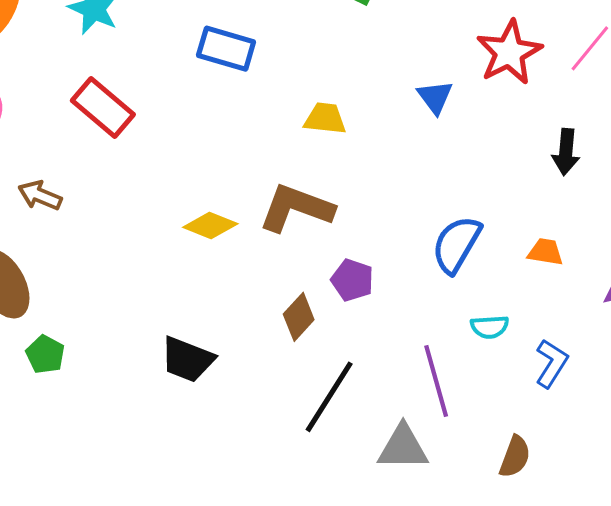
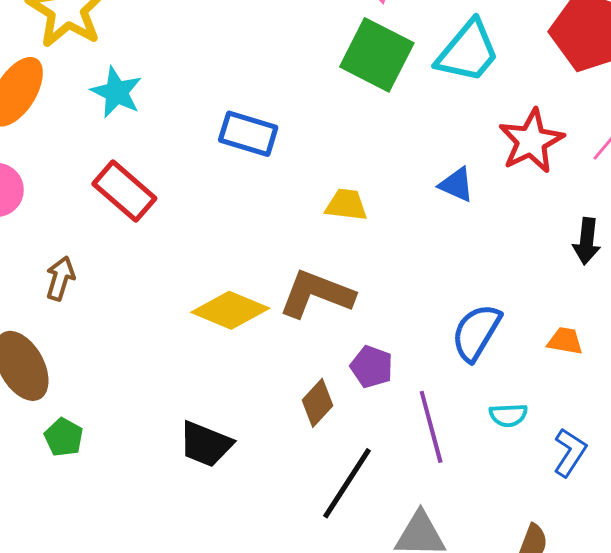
blue triangle: (435, 97) -> (457, 185), turned -30
brown arrow: (40, 195) -> (60, 278), turned 84
yellow diamond: (210, 225) -> (230, 310), size x1.4
purple line: (436, 381) -> (431, 427), moved

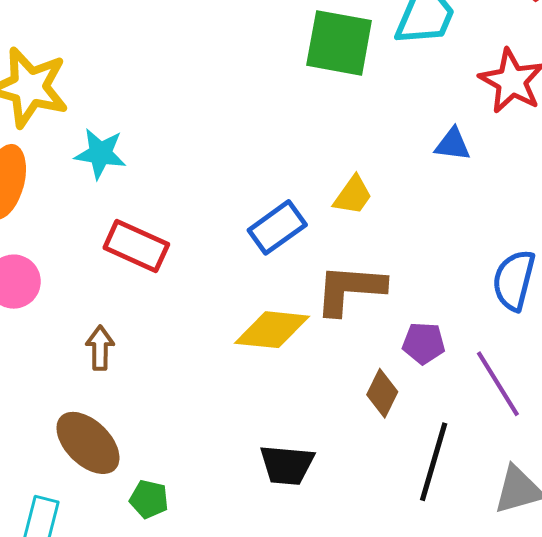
blue rectangle: (248, 134) -> (277, 227), moved, turned -36
yellow trapezoid: (346, 205) -> (353, 195), turned 135

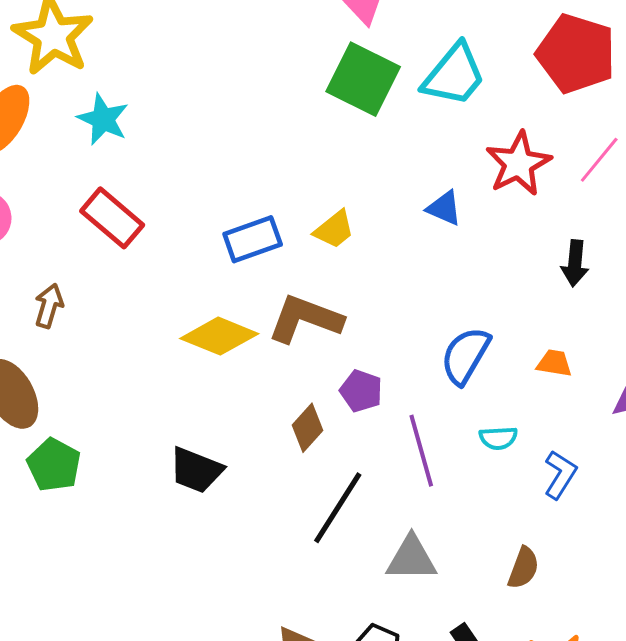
green pentagon: (149, 499) -> (54, 465), size x1.4

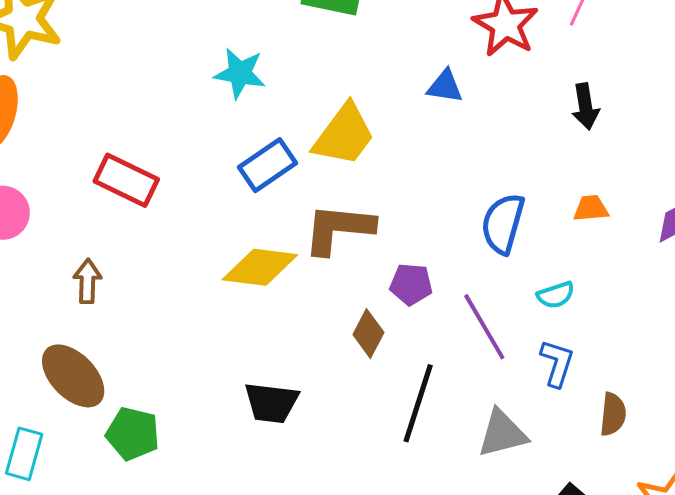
cyan star: (103, 119) -> (240, 73), moved
yellow trapezoid: (334, 229) -> (344, 135), size x1.6
blue L-shape: (560, 475) -> (557, 363), moved

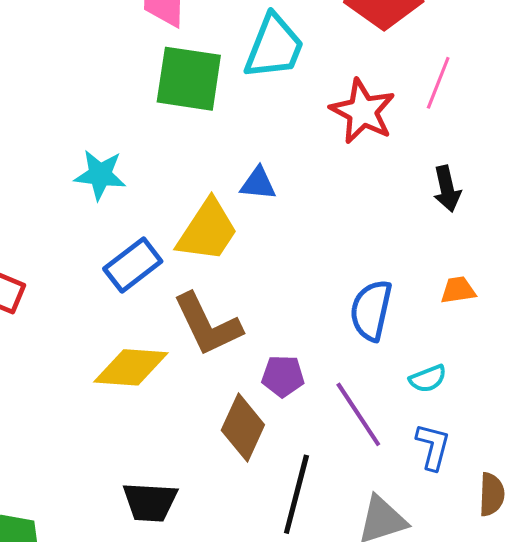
blue triangle: (445, 86) -> (258, 184), moved
brown L-shape: (339, 229) -> (207, 325), turned -118
brown diamond: (368, 333) -> (243, 427), size x1.4

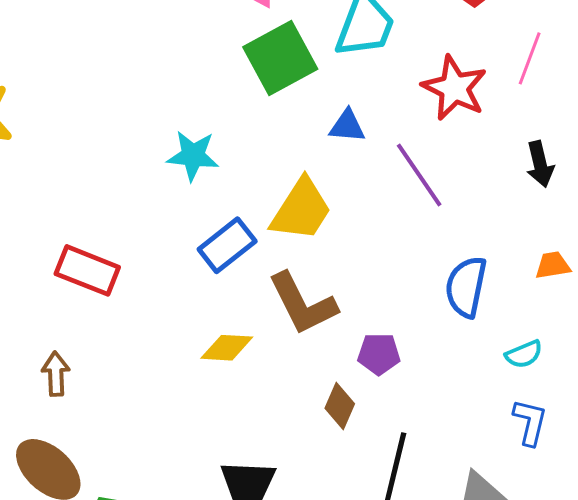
green square: (189, 79) -> (280, 58), turned -36
blue triangle: (258, 184) -> (347, 126), moved
yellow diamond: (131, 367) -> (227, 348), size x0.7
purple line: (358, 414) -> (419, 175), moved
brown diamond: (243, 427) -> (340, 406), size x0.7

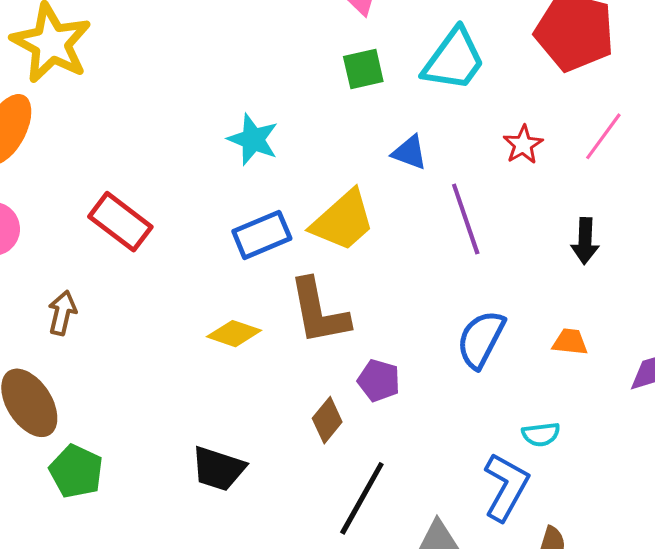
green square: (280, 58) -> (363, 69), size x0.6
red star: (454, 88) -> (523, 145), size x0.6
cyan semicircle: (524, 354) -> (541, 434), moved
blue L-shape: (530, 422) -> (506, 487), size x1.4

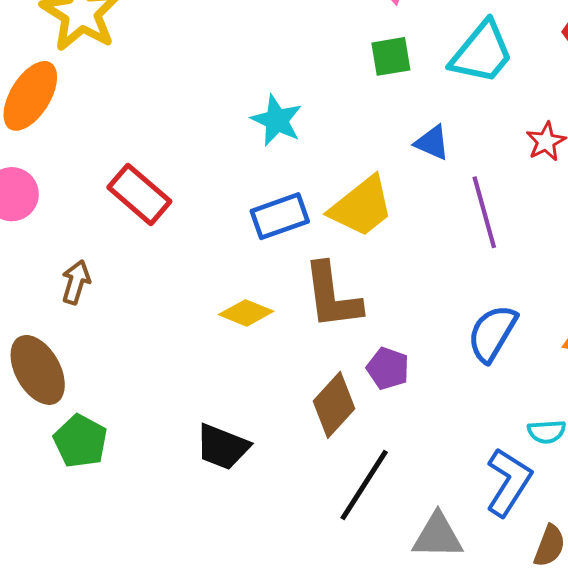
brown diamond: (327, 420) -> (334, 405), size x1.4

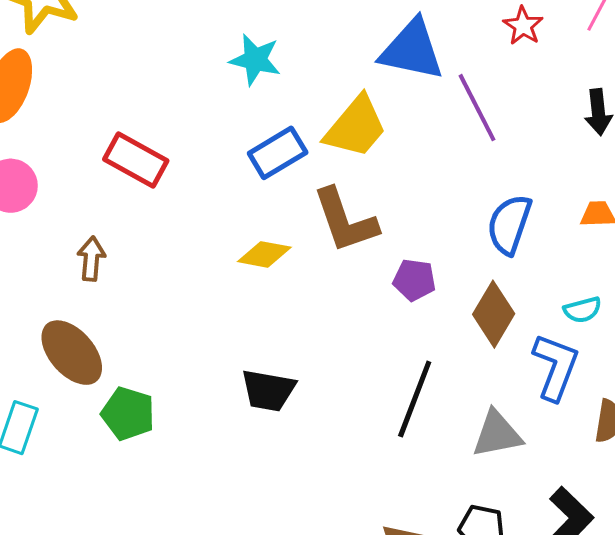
blue triangle: (432, 143) -> (412, 50), size x1.8
brown diamond: (334, 405) -> (494, 314), moved

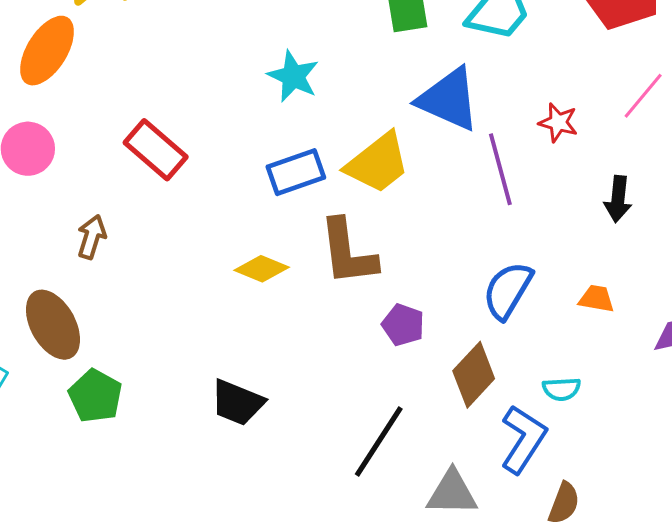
red star: (523, 26) -> (558, 123), moved, turned -30

